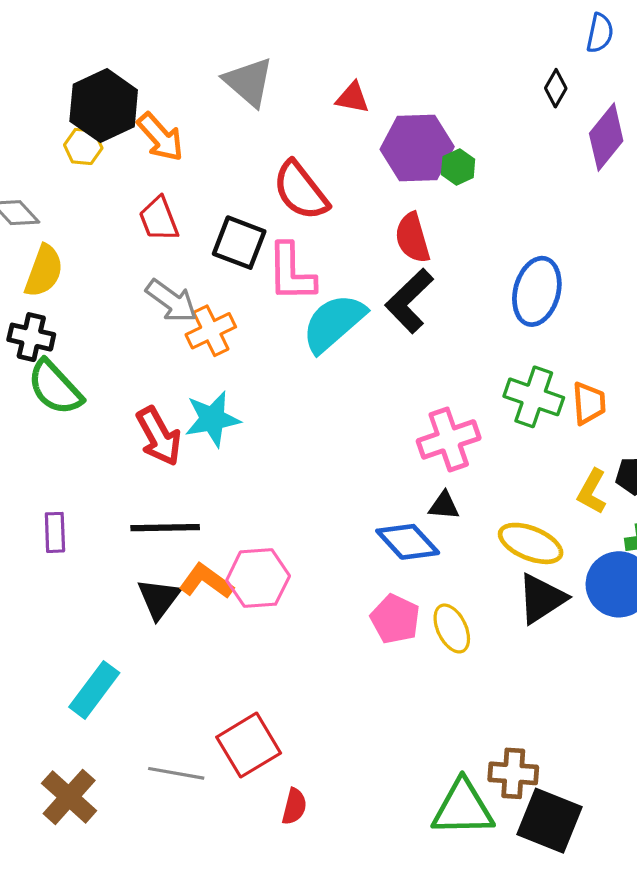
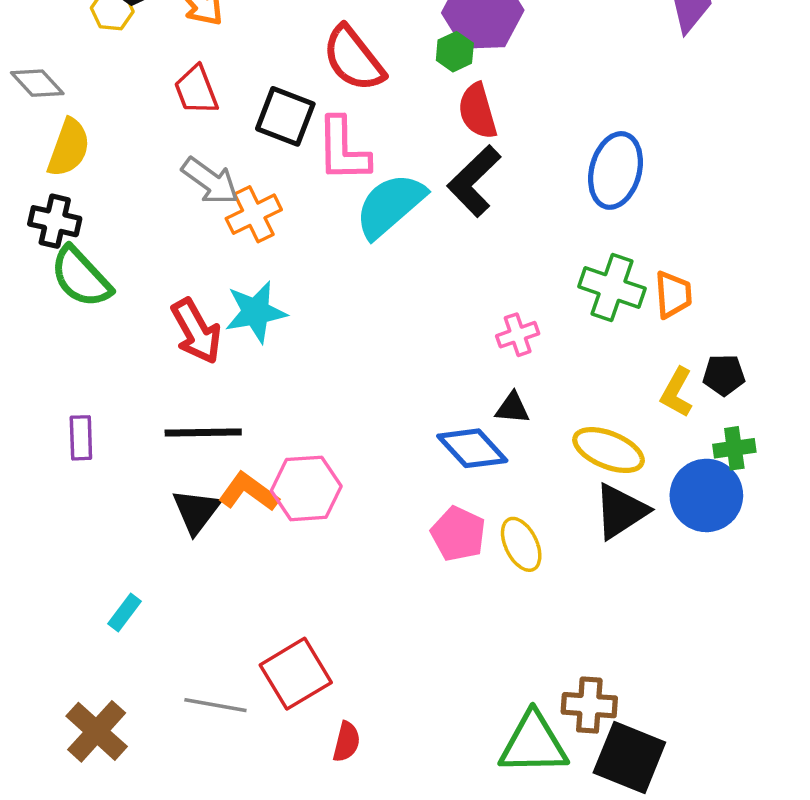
green hexagon: (458, 167) -> (455, 52), moved
pink cross: (449, 439) -> (518, 335), size x0.6
cyan rectangle: (94, 690) -> (125, 612), size x0.6

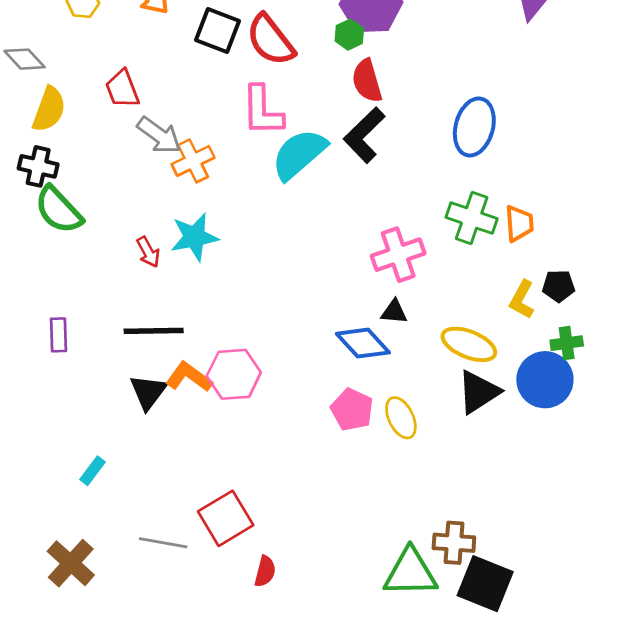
red trapezoid: (196, 90) -> (122, 89), moved
black square: (285, 116) -> (217, 31), moved
red arrow: (196, 331) -> (148, 252), size x0.6
pink cross: (518, 335) -> (398, 255), size x1.6

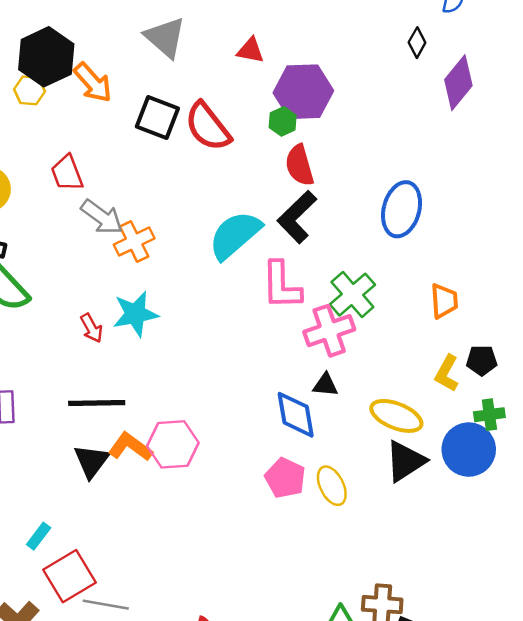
pink L-shape: (262, 111) -> (281, 285), moved
green cross: (472, 218) -> (352, 295), moved, turned 30
blue diamond: (363, 343) -> (296, 415), turned 33
red square: (226, 518) -> (70, 576), moved

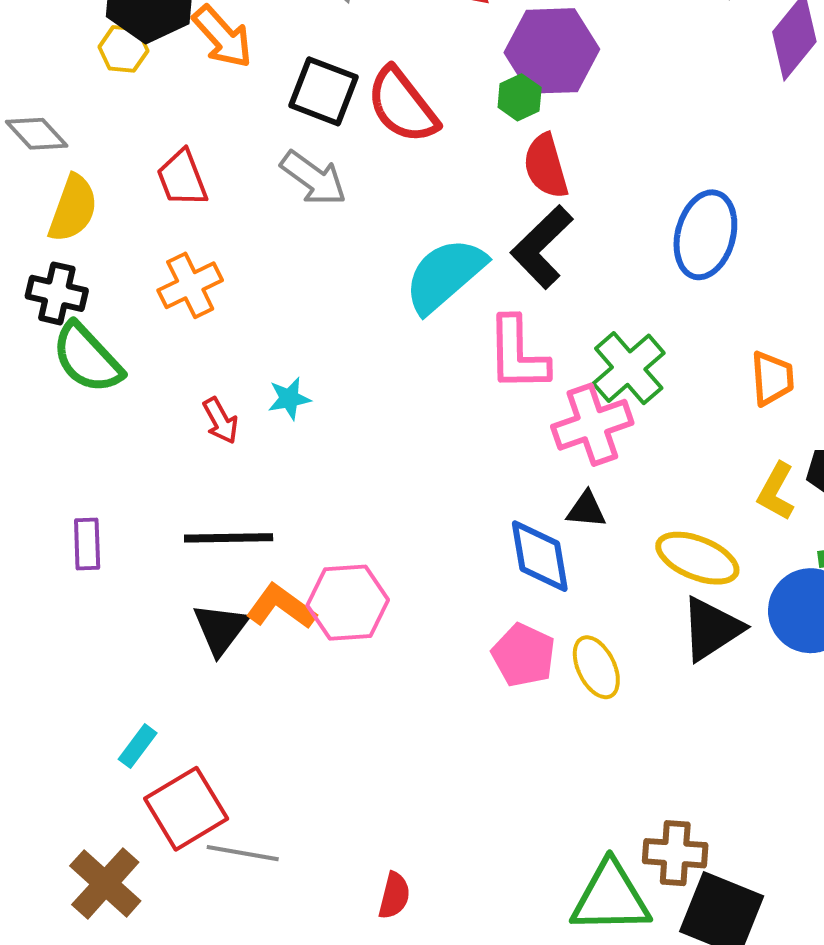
gray arrow: (102, 217) -> (313, 178), moved
orange cross: (134, 242) -> (190, 285), moved
cyan star: (135, 314) -> (289, 398), size x0.6

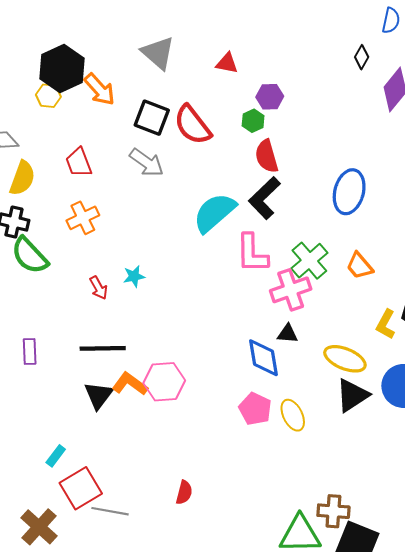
purple hexagon: (552, 51) -> (270, 97), size x0.6
orange trapezoid: (772, 378) -> (360, 266), moved, turned 144
red semicircle: (394, 896) -> (184, 492), moved

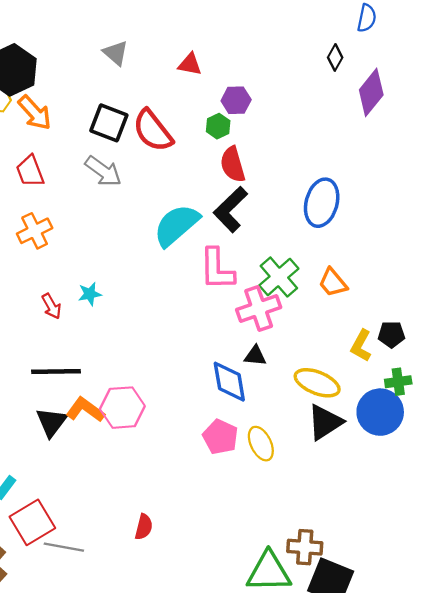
gray triangle: (158, 53) -> (116, 53), size x0.7
orange arrow: (100, 89) -> (35, 113), moved

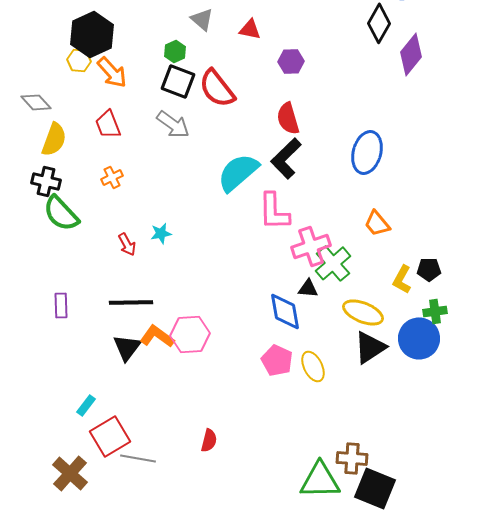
gray triangle: (116, 53) -> (202, 19), moved
black diamond: (335, 57) -> (379, 23), size x1.6
green hexagon: (218, 126) -> (175, 51), moved
orange cross: (35, 231) -> (112, 177), size x0.7
green cross: (279, 277) -> (333, 263), moved

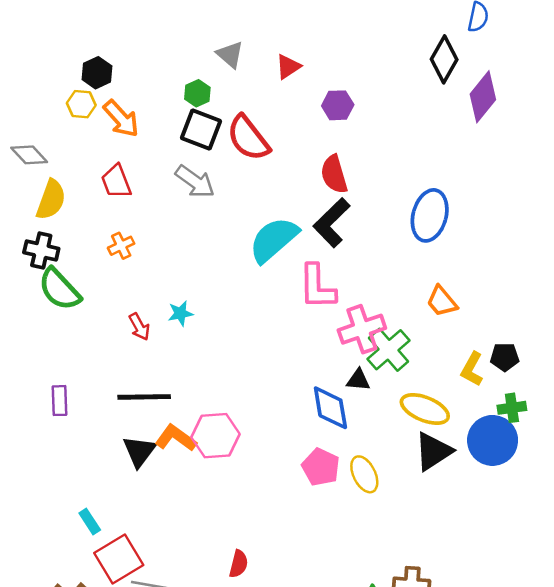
red triangle: (250, 29) -> (288, 67), turned -45
black hexagon: (92, 34) -> (97, 73), size x0.6
cyan rectangle: (86, 405) -> (90, 521), turned -70

